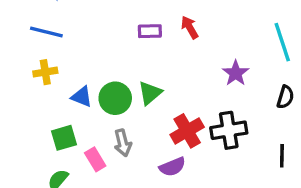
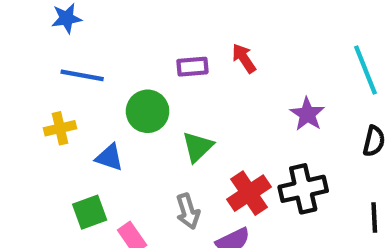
blue line: (46, 32) -> (82, 75), moved
green circle: (115, 98) -> (148, 111), moved
gray arrow: (123, 143) -> (188, 211), moved

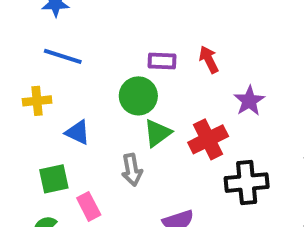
green circle: (148, 111) -> (138, 96), moved
purple star: (307, 114) -> (249, 101), moved
red cross: (249, 193) -> (208, 139), moved
gray arrow: (188, 211) -> (132, 170), moved

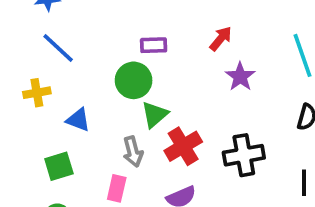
blue line: (63, 56) -> (58, 48), turned 30
red arrow: (209, 60) -> (221, 39), moved, turned 70
red cross: (208, 139) -> (183, 146), moved
pink rectangle: (89, 206) -> (117, 188), moved, turned 45

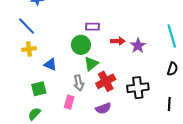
red arrow: (221, 39) -> (118, 41), moved, turned 48
blue line: (58, 48) -> (27, 26), moved

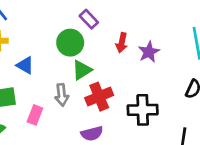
purple rectangle: (93, 27) -> (89, 19), turned 40
red arrow: (118, 41) -> (122, 43), turned 96
pink rectangle: (69, 102) -> (35, 115), moved

